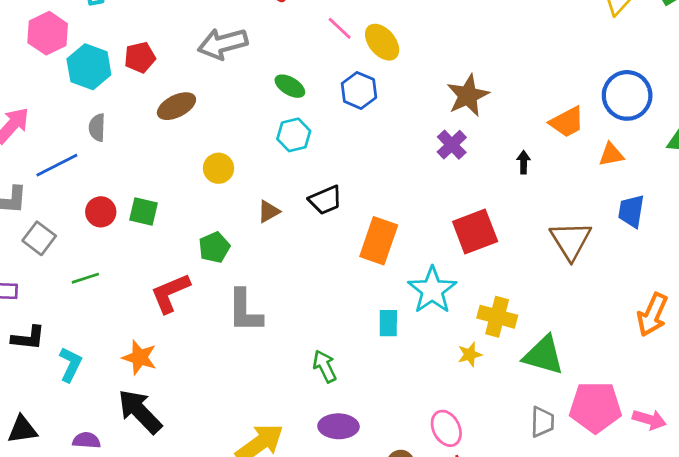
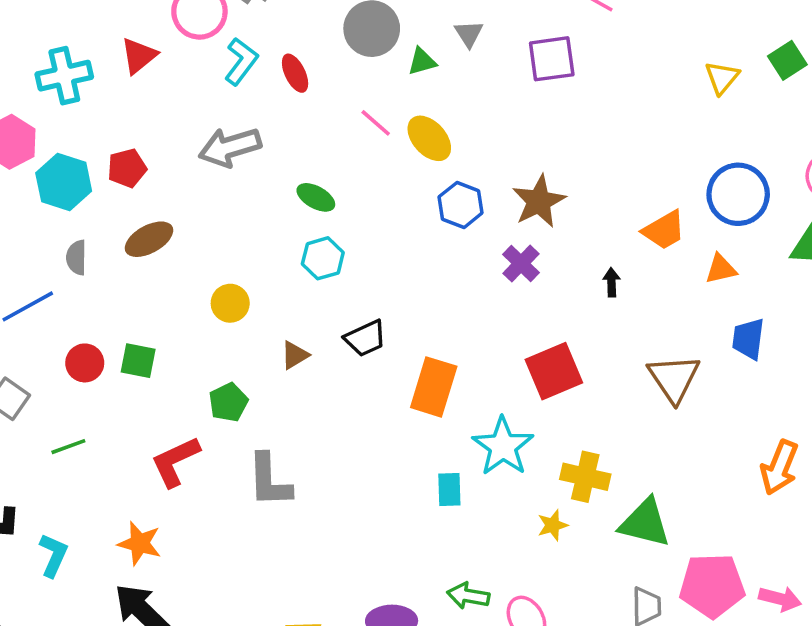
blue hexagon: (359, 90) -> (461, 205), moved
brown ellipse: (176, 106) -> (149, 239), moved
green arrow: (325, 366) -> (468, 596), moved, turned -52

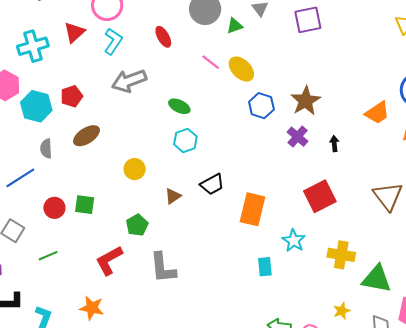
cyan L-shape: (241, 61) -> (113, 41), moved
black arrow: (611, 282) -> (334, 144), moved
cyan star: (503, 446) -> (294, 241), size x0.7
yellow star: (553, 525) -> (342, 311), moved

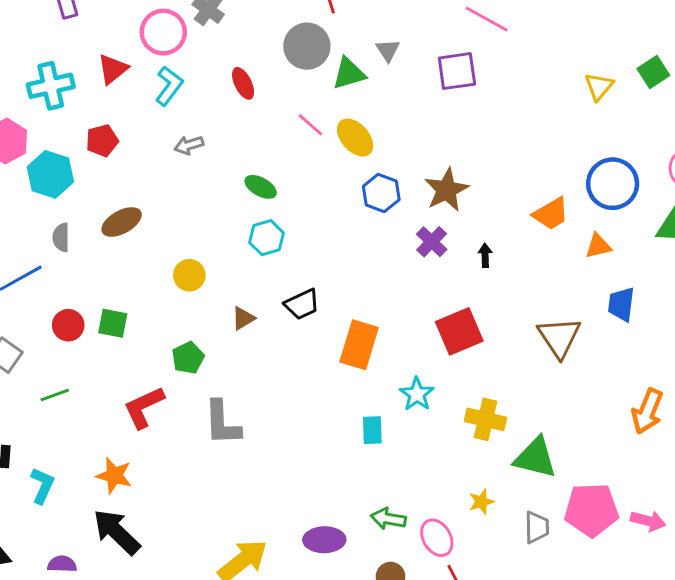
green triangle: (235, 26) -> (349, 73), size x1.4
gray arrow: (129, 81) -> (189, 145), size x0.6
red pentagon: (72, 96) -> (102, 141), moved

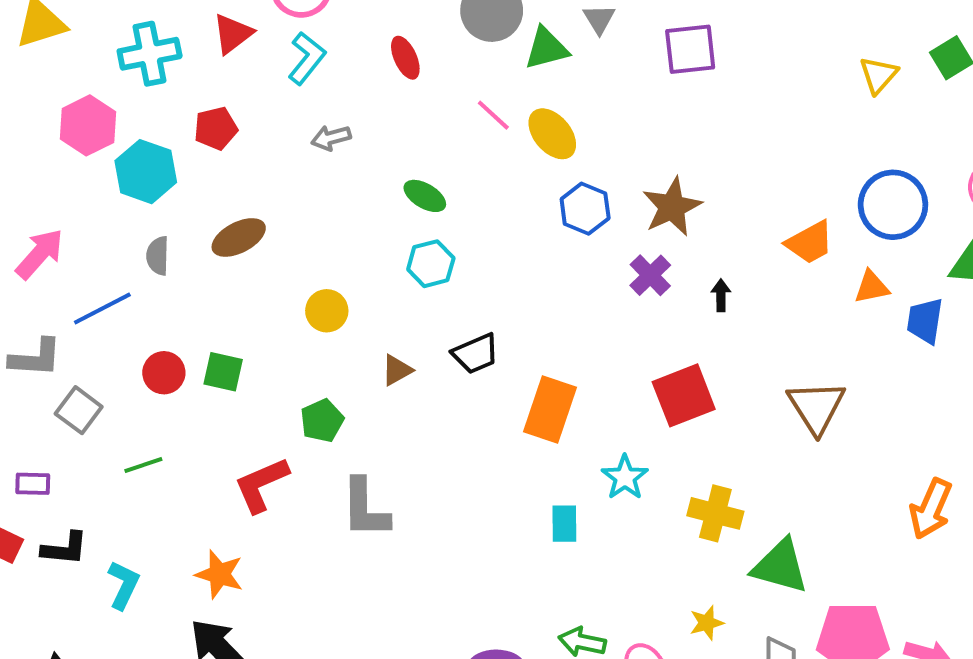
blue trapezoid: (621, 304) -> (925, 321), moved

